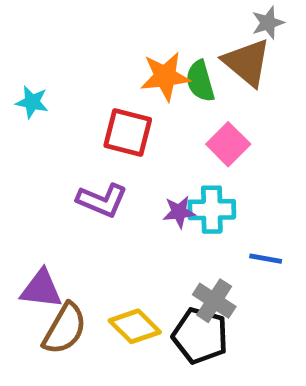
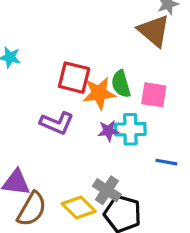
orange star: (165, 76) -> (99, 93), moved
green semicircle: (200, 81) -> (121, 84), moved
pink square: (228, 144) -> (154, 95), moved, turned -36
gray cross: (214, 301) -> (107, 190), moved

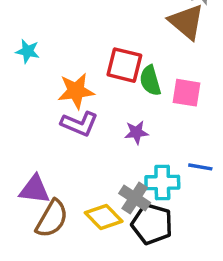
red square: (74, 78) -> (124, 65), moved
orange star: (99, 93) -> (76, 91), moved
cyan cross: (130, 129) -> (162, 182), moved

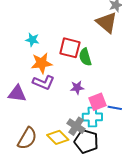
cyan star: (28, 51) -> (32, 40), moved
pink square: (186, 93) -> (97, 102), moved, turned -30
purple triangle: (35, 189) -> (17, 94), moved

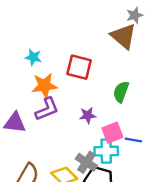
green semicircle: (85, 57) -> (121, 92), moved, turned 36
purple L-shape: (44, 82) -> (47, 109), turned -45

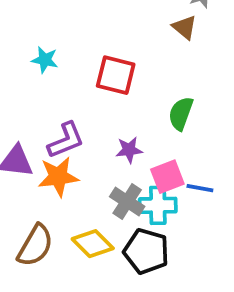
brown triangle: (123, 36) -> (185, 27), size x0.6
orange star: (44, 86) -> (58, 177), moved
gray cross: (86, 162) -> (127, 202), moved

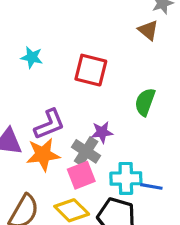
pink square: (167, 177) -> (81, 175), moved
blue line: (200, 188) -> (151, 186), moved
gray cross: (127, 202) -> (86, 151), moved

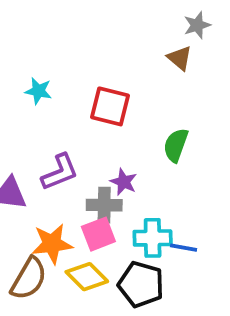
purple star: (102, 132) -> (124, 182), turned 30
gray cross: (86, 151) -> (104, 205), turned -32
orange star: (43, 155) -> (52, 244), moved

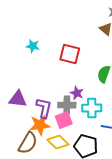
purple L-shape: (60, 172) -> (44, 108), moved, turned -55
cyan cross: (153, 238) -> (92, 108), moved

